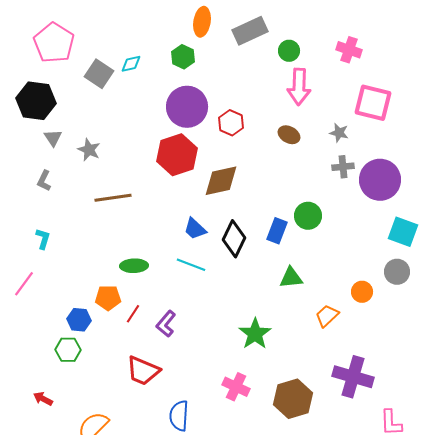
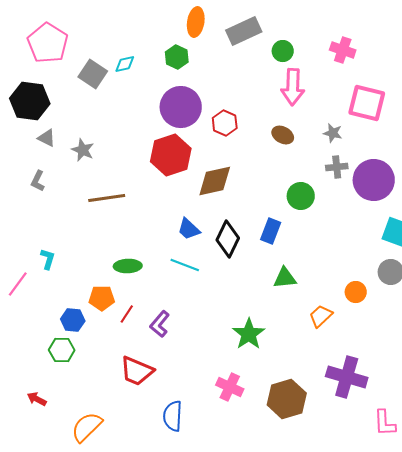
gray triangle: (53, 138) -> (47, 138), turned -30
green circle: (308, 216) -> (301, 196), moved
cyan L-shape: (43, 239) -> (48, 259), moved

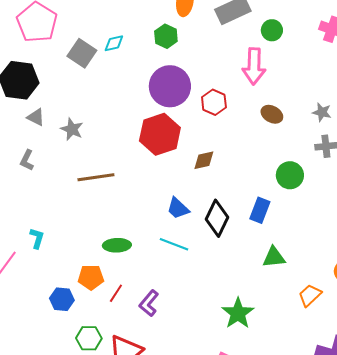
pink arrow: (293, 87) -> (254, 66), moved
brown diamond: (215, 181) -> (204, 160), size x0.6
green hexagon: (62, 350) -> (89, 338), moved

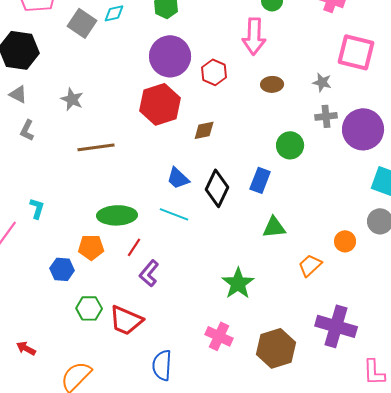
brown ellipse: (272, 114) -> (272, 84), turned -30
gray triangle: (36, 117) -> (18, 94), moved
green ellipse: (117, 245) -> (117, 215), size x1.4
red line: (116, 293) -> (134, 247), moved

